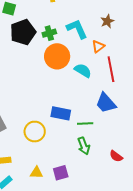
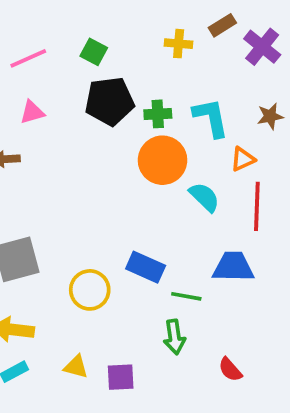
blue trapezoid: (106, 103) -> (233, 267), turned 120

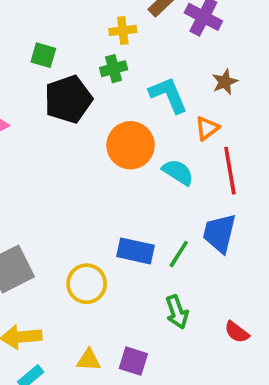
green cross: (158, 114) -> (114, 69), moved
blue trapezoid: (233, 267) -> (219, 233), turned -66
green line: (186, 296) -> (179, 254), moved, turned -56
purple square: (121, 377) -> (133, 361), turned 32

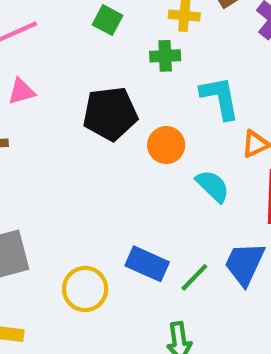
green square: (43, 55) -> (107, 20), moved
black pentagon: (68, 99) -> (110, 114), moved
orange circle: (131, 145) -> (166, 145), size x0.7

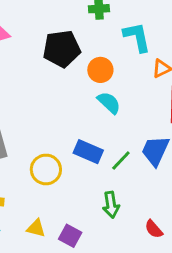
cyan semicircle: (213, 186) -> (109, 103), moved

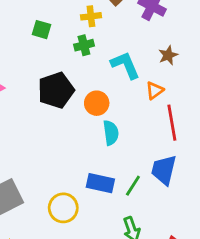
cyan semicircle: (109, 103) -> (111, 133), turned 50

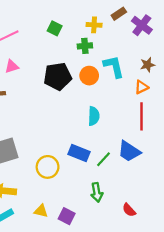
orange triangle: (155, 90) -> (142, 87), moved
orange circle: (97, 103) -> (89, 76), moved
blue trapezoid: (164, 170) -> (129, 151), turned -80

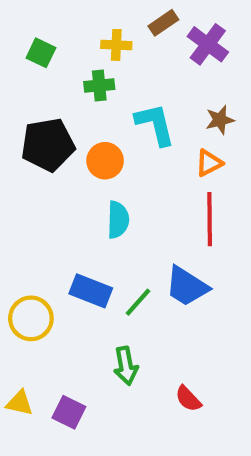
orange circle: (89, 76) -> (105, 161), moved

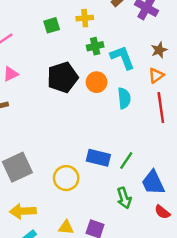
yellow cross: (116, 45) -> (85, 18), moved
green square: (41, 53) -> (52, 25), turned -35
green cross: (99, 85) -> (95, 46), moved
cyan semicircle: (118, 220) -> (124, 98), moved
blue trapezoid: (187, 286) -> (153, 183), moved, turned 40

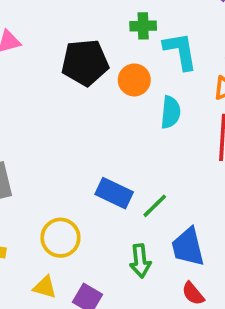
yellow circle: (66, 178) -> (60, 238), moved

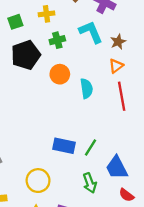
cyan L-shape: (180, 51) -> (91, 32), moved
black pentagon: (85, 63) -> (26, 55), moved

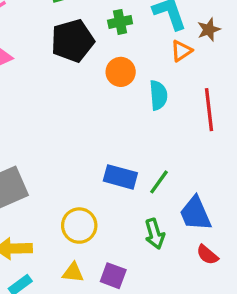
orange triangle: (116, 66) -> (181, 51), moved

